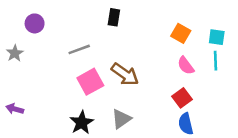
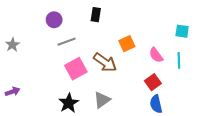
purple circle: (35, 23) -> (54, 20), moved
orange square: (181, 33) -> (127, 44), moved, turned 35
cyan line: (215, 61) -> (179, 60), moved
purple arrow: (15, 109) -> (12, 92), turned 144

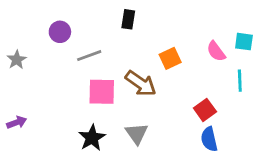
purple circle: (54, 20) -> (60, 32), moved
pink semicircle: (156, 55) -> (216, 51), moved
pink square: (76, 69) -> (102, 92), turned 30
gray triangle: (102, 100) -> (137, 134), turned -30

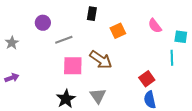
cyan square: (244, 42) -> (181, 37), moved
pink semicircle: (216, 51) -> (155, 26), moved
orange square: (170, 58) -> (118, 31), moved
purple arrow: (17, 122) -> (12, 78), moved

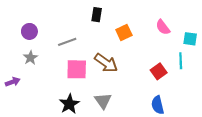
purple circle: (43, 23) -> (29, 31), moved
gray star: (12, 43) -> (30, 58), moved
red square: (147, 79) -> (159, 71), moved

